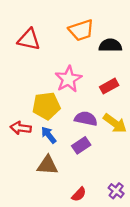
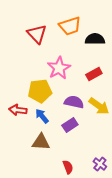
red triangle: (29, 40) -> (37, 34), moved, turned 35
red semicircle: (79, 194) -> (68, 167), turned -64

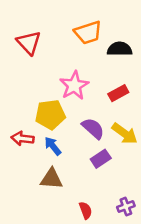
red triangle: (37, 34) -> (29, 43), moved
purple semicircle: (74, 102) -> (93, 128), turned 30
purple rectangle: (70, 125) -> (101, 159), moved
purple cross: (100, 164) -> (126, 207), turned 32

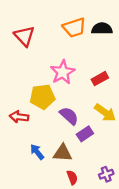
black semicircle: (120, 49) -> (102, 29), moved
purple semicircle: (93, 128) -> (69, 116), moved
blue arrow: (53, 146) -> (37, 152), moved
brown triangle: (51, 179) -> (63, 153), moved

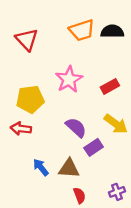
yellow pentagon: (42, 97) -> (30, 99), moved

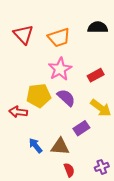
orange trapezoid: (82, 30) -> (59, 38), moved
yellow pentagon: (30, 99) -> (39, 96), moved
purple semicircle: (76, 127) -> (66, 98), moved

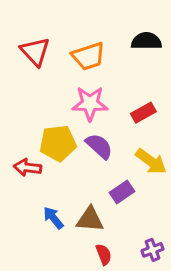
pink star: (60, 69) -> (90, 103), turned 30

